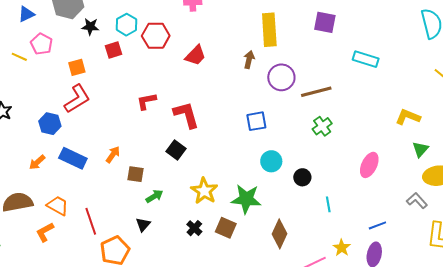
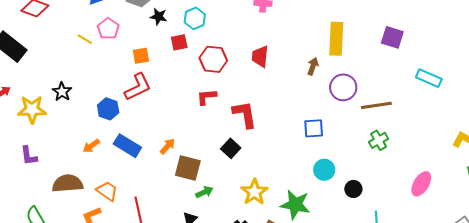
red hexagon: (156, 36) -> (213, 59), moved
red trapezoid: (196, 55) -> (260, 56), turned 135
brown square: (136, 174) -> (188, 168), size x1.5

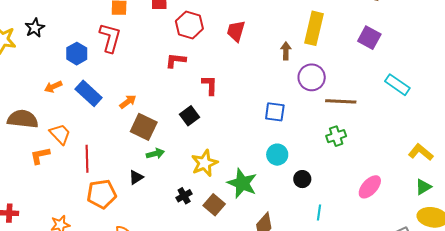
brown arrow: (313, 66) -> (286, 51), turned -30
red L-shape: (138, 87) -> (110, 38), turned -60
red L-shape: (245, 114) -> (210, 85), size x0.7

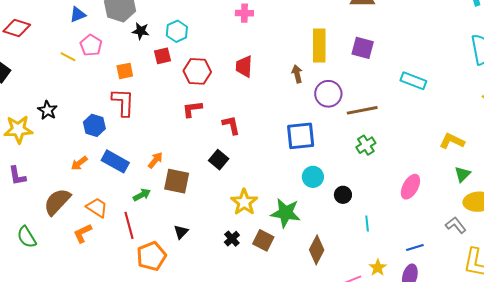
purple square: (369, 38) -> (363, 48), moved
blue square: (275, 112) -> (301, 136), size x1.4
brown semicircle: (23, 119) -> (57, 202), turned -40
green arrow: (155, 154) -> (142, 195), moved

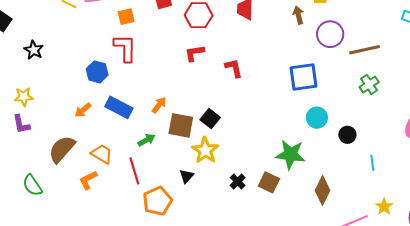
black star: (48, 110) -> (34, 50), moved
yellow star: (18, 129) -> (24, 97), moved, size x0.7
black square: (219, 160) -> (210, 119), moved
yellow star: (244, 202) -> (205, 150), moved

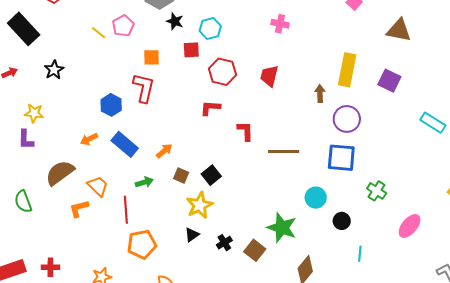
brown line: (364, 50) -> (284, 152), moved
blue square: (304, 77) -> (341, 158), moved
green cross: (369, 85) -> (377, 191), moved, turned -36
brown square: (181, 125) -> (181, 175), size x0.6
black triangle: (186, 176) -> (192, 235), moved

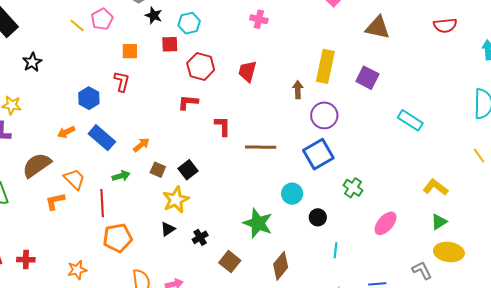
red L-shape: (144, 88) -> (122, 81), size x0.7
blue square: (341, 158) -> (318, 154), turned -36
brown square: (255, 250) -> (230, 262), moved

